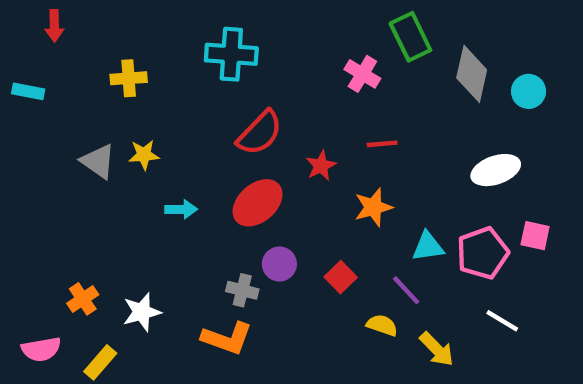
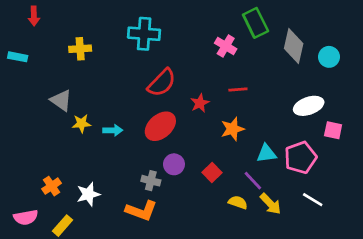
yellow star: (144, 155) -> (81, 124), moved
pink square: (535, 236) -> (333, 130), moved
yellow arrow: (437, 349) -> (271, 204), moved

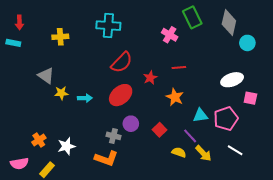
red arrow: (34, 16) -> (19, 22), moved
gray diamond: (294, 46) -> (229, 22), moved
orange star: (232, 129) -> (175, 97), turned -30

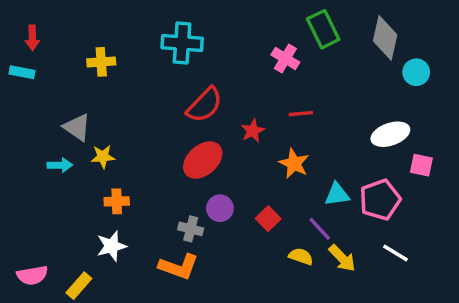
cyan arrow: (85, 98) -> (60, 165), moved
orange cross: (39, 140) -> (117, 201), moved, turned 32

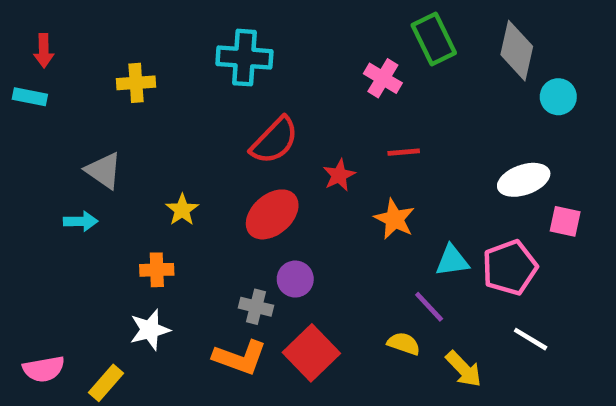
yellow star: (103, 157) -> (182, 210), moved, turned -30
red square: (268, 219) -> (311, 353), moved, size x1.6
yellow arrow: (342, 258) -> (464, 369), moved

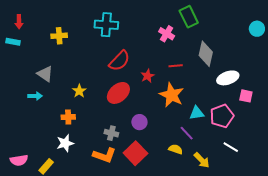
gray diamond: (517, 51) -> (206, 54), moved
cyan circle: (558, 97) -> (257, 29), moved
orange star: (394, 219) -> (172, 95), size x1.4
purple circle: (295, 279) -> (139, 122), moved

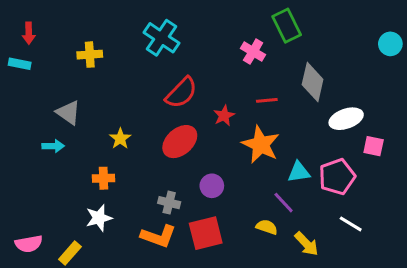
cyan cross: (106, 25) -> (161, 38), turned 30
red square: (135, 153) -> (206, 233), turned 30

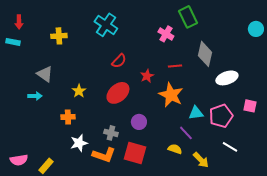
red semicircle: (181, 93) -> (119, 61), size x0.7
pink square: (374, 146) -> (250, 106), moved
white star: (99, 218) -> (79, 143), moved
red square: (206, 233) -> (135, 153), turned 30

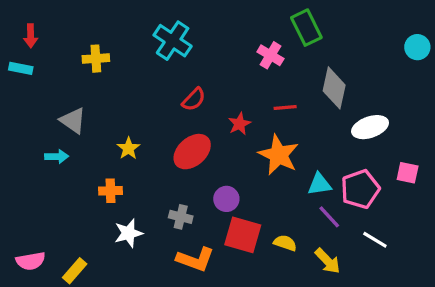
purple line: (186, 133) -> (329, 217), moved
red square: (135, 153) -> (243, 235), moved
orange L-shape: (104, 155) -> (195, 259), moved

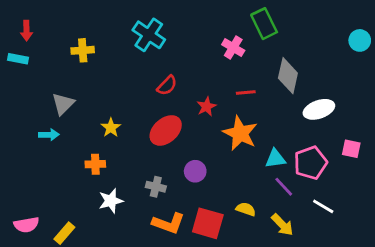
gray triangle: (73, 121) -> (63, 104), turned 40
red square: (243, 235) -> (208, 223), moved

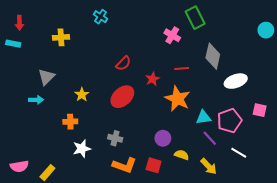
cyan cross: (149, 35) -> (100, 17), moved, size x0.6
purple circle: (195, 171) -> (163, 138), moved
red square: (208, 223) -> (154, 165), size x0.7

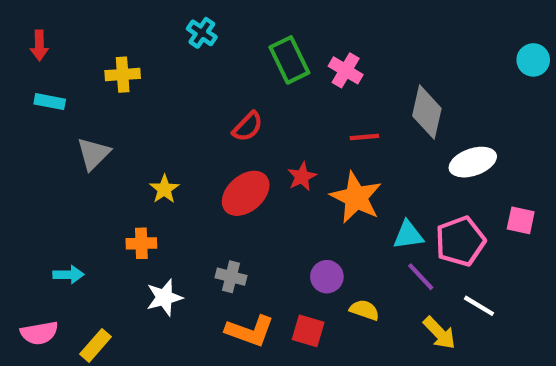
green rectangle: (195, 18) -> (289, 60), moved
cyan rectangle: (13, 44) -> (50, 102), moved
red star: (152, 79) -> (302, 177), moved
cyan arrow: (36, 100) -> (68, 275), moved
yellow arrow: (209, 166) -> (439, 333), moved

